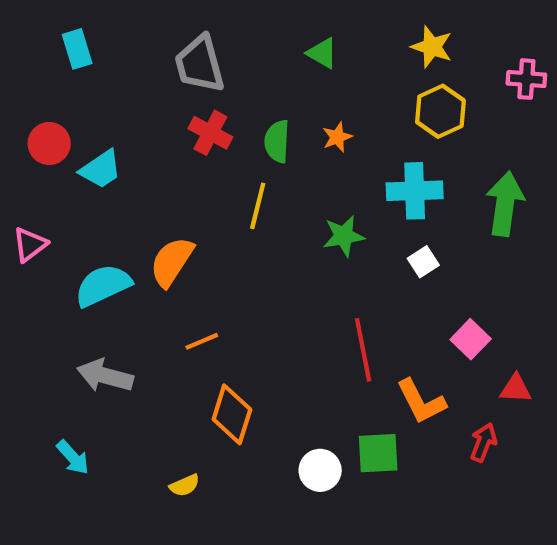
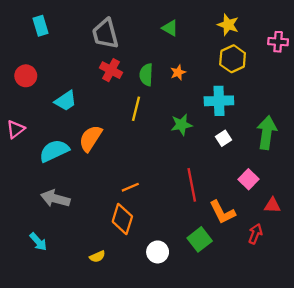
cyan trapezoid: (101, 169) -> (66, 101), moved
green arrow: (505, 204) -> (267, 133), moved
orange line: (202, 341) -> (130, 187), moved
green square: (378, 453) -> (200, 239), turned -35
white circle: (320, 470) -> (158, 252), moved

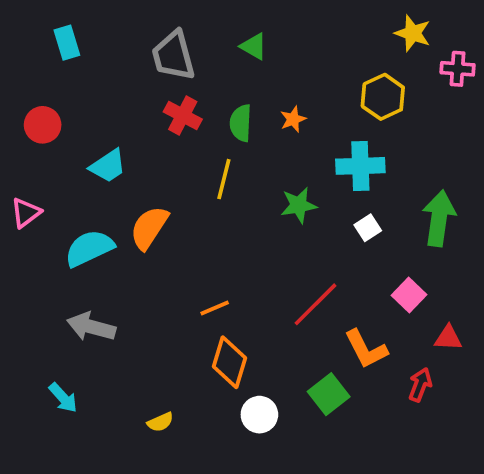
yellow star: (228, 25) -> (413, 33), moved
green triangle: (170, 28) -> (254, 46), moved
red line: (192, 185) -> (316, 304), turned 56
orange diamond: (122, 219) -> (230, 362), moved

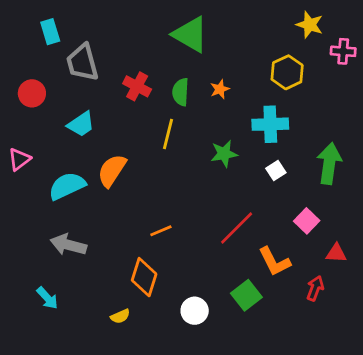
green triangle: (254, 46) -> (190, 34), size x1.8
gray trapezoid: (173, 56) -> (82, 63), moved
orange diamond: (230, 362) -> (144, 277), moved

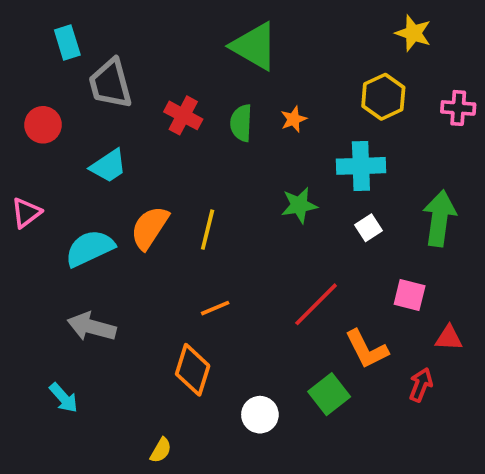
pink cross: (343, 51) -> (458, 108), moved
yellow line: (168, 134) -> (208, 230), moved
pink square: (307, 221) -> (410, 295), turned -30
yellow semicircle: (120, 316) -> (161, 450), moved, turned -36

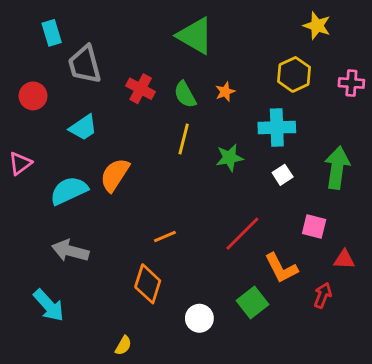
green semicircle: (241, 123) -> (185, 95), turned -32
yellow line: (208, 230) -> (184, 139), moved
cyan arrow: (64, 398) -> (49, 305), size x1.4

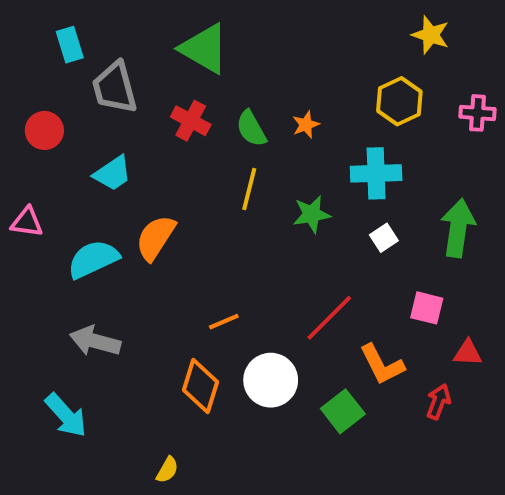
green triangle: (195, 36) -> (204, 49), moved
pink triangle: (20, 163) -> (27, 222), turned 45
white circle: (199, 318) -> (271, 380), moved, size x1.4

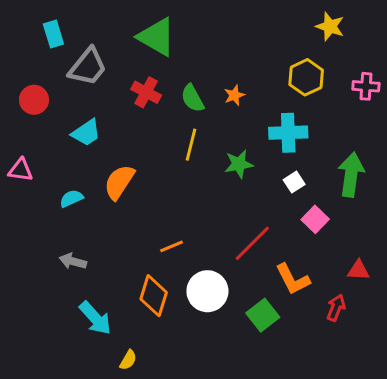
gray trapezoid: (115, 88) -> (88, 67), turned -126
cyan semicircle: (93, 259) -> (71, 198), size x0.6
pink square: (427, 308) -> (315, 219), moved, turned 30
gray arrow: (95, 341) -> (73, 261), size x0.7
cyan arrow: (66, 415) -> (95, 318), moved

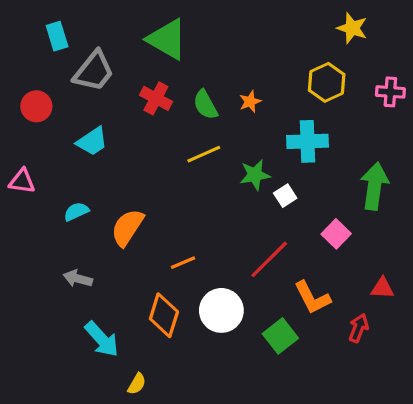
yellow line: (191, 145) -> (204, 154), turned 52
orange semicircle: (119, 182) -> (127, 228), moved
white square: (294, 182) -> (285, 196), moved

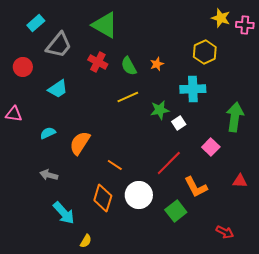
cyan rectangle: (57, 36) -> (36, 23), turned 66
pink cross: (390, 92) -> (245, 25), moved
orange line: (183, 263) -> (115, 165), turned 56
red arrow: (359, 328) -> (225, 232), moved, turned 96

